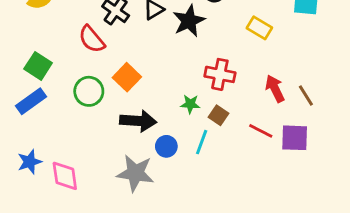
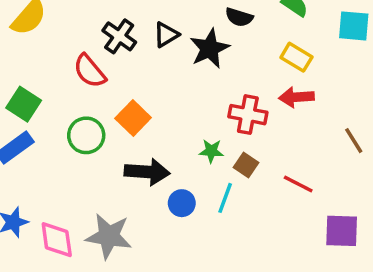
red arrow: (275, 89) -> (296, 97), moved, turned -68
purple square: (295, 138) -> (342, 231), moved
gray star: (135, 173) -> (109, 236), moved

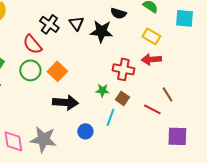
black triangle: (166, 35) -> (76, 23), turned -35
black star: (210, 48) -> (101, 31), turned 30
green circle: (86, 135) -> (30, 70), moved
brown line: (354, 141) -> (167, 94), moved
blue circle: (182, 203) -> (85, 131), moved

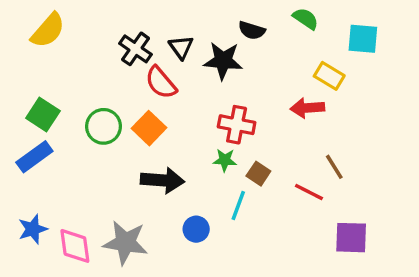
yellow rectangle: (151, 36) -> (329, 76), moved
red semicircle: (32, 44) -> (161, 83), moved
red cross: (123, 69) -> (237, 125), moved

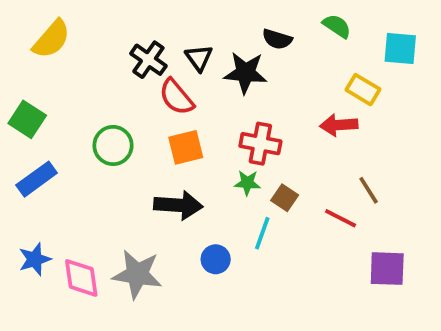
green square: (43, 115) -> (27, 119), moved
orange square: (149, 128) -> (186, 147), moved, turned 32

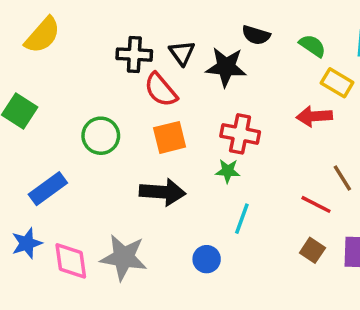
green semicircle: (337, 26) -> (312, 46), moved
black cross: (148, 60) -> (134, 55), turned -32
blue rectangle: (37, 179) -> (48, 189), moved
brown square: (285, 198) -> (312, 250), moved
blue circle: (216, 259) -> (207, 259), moved

